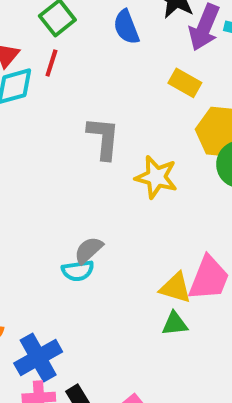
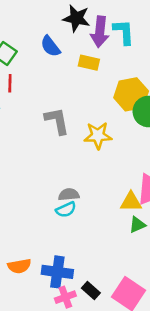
yellow rectangle: (185, 83) -> (89, 63), moved
gray semicircle: (89, 250) -> (69, 195), turned 54
blue cross: (38, 358) -> (57, 272), turned -36

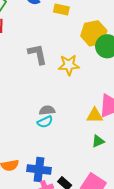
green triangle: (137, 225) -> (98, 141), moved

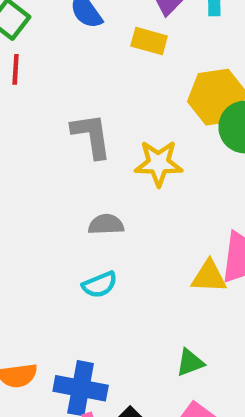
gray semicircle: (47, 110) -> (106, 224), moved
green triangle: (98, 141) -> (190, 363), moved

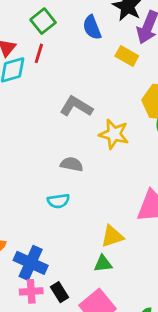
gray L-shape: (91, 136) -> (76, 106), turned -64
yellow triangle: (209, 277) -> (112, 236), moved, turned -35

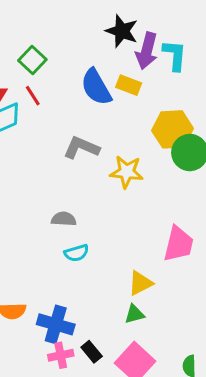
blue semicircle: (92, 27) -> (96, 87), moved, size x1.4
red line: (39, 53) -> (33, 96), turned -42
gray semicircle: (72, 164) -> (64, 219), moved

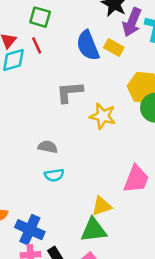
green square: (32, 60) -> (40, 17), turned -35
gray L-shape: (81, 148) -> (70, 92), turned -36
green triangle: (134, 314) -> (94, 230), size x1.6

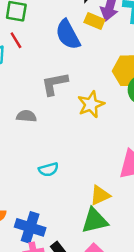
yellow rectangle: (114, 48) -> (94, 21), moved
yellow star: (103, 116) -> (91, 104), turned -30
gray semicircle: (48, 147) -> (26, 116), moved

